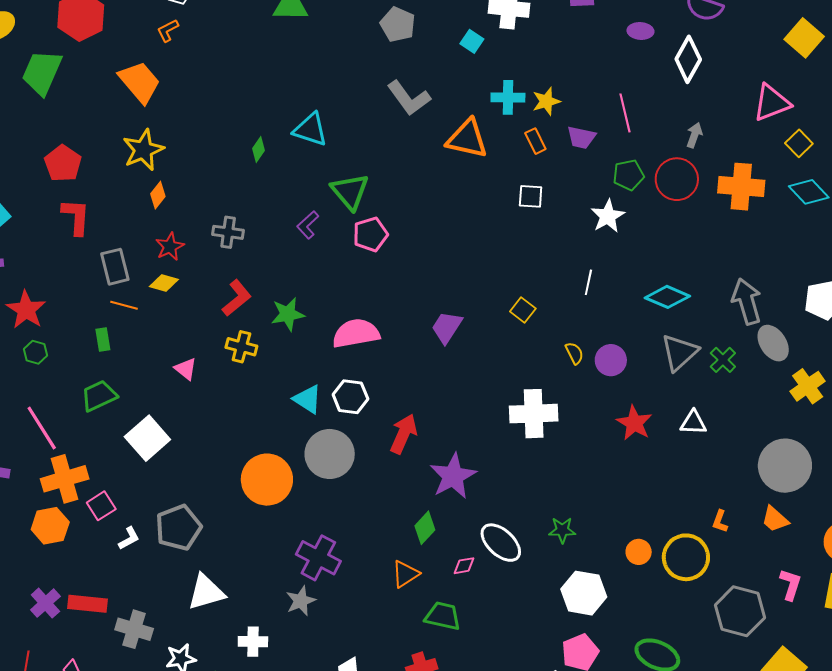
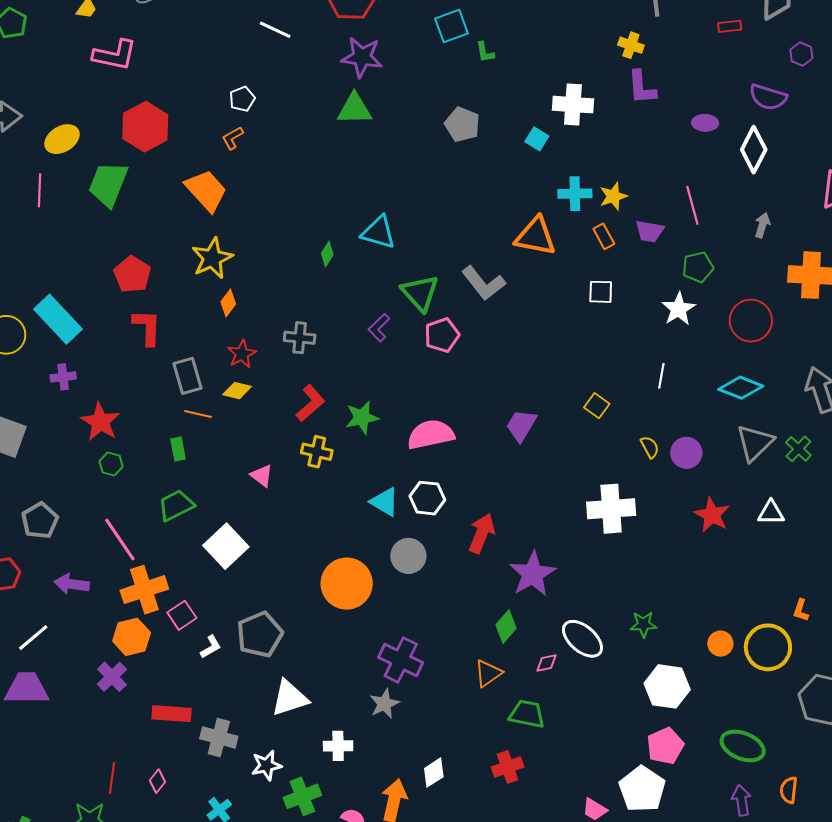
gray L-shape: (409, 98) -> (483, 283), moved
red circle: (677, 179) -> (751, 321), moved
gray circle: (330, 454) -> (408, 556), size x0.7
purple cross: (45, 603) -> (112, 677), moved

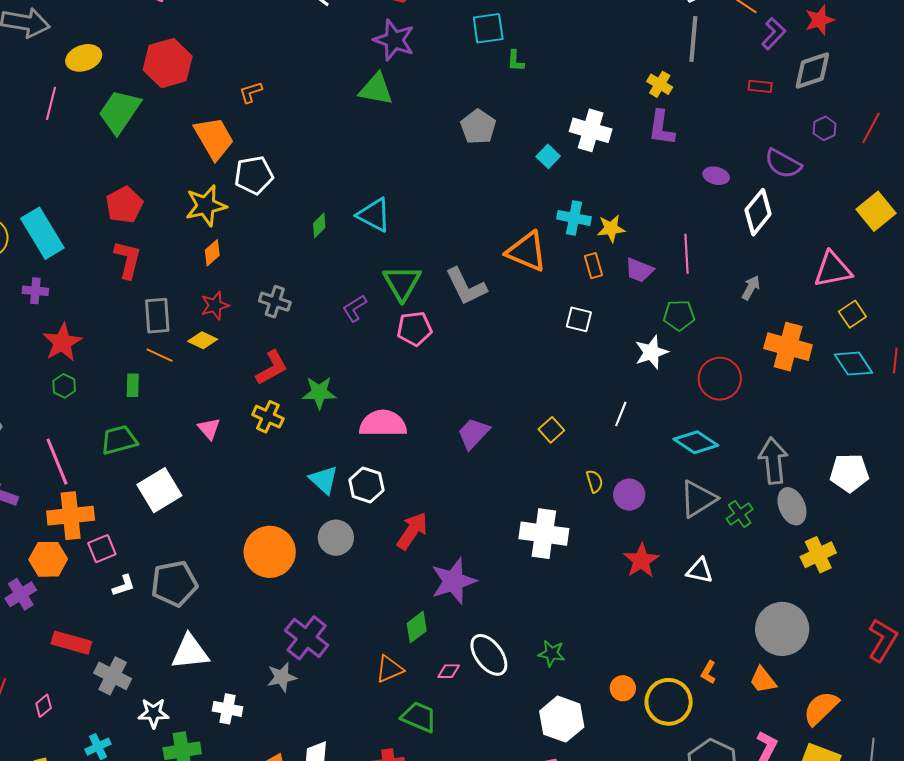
white pentagon: (242, 99) -> (254, 175), moved, size x1.5

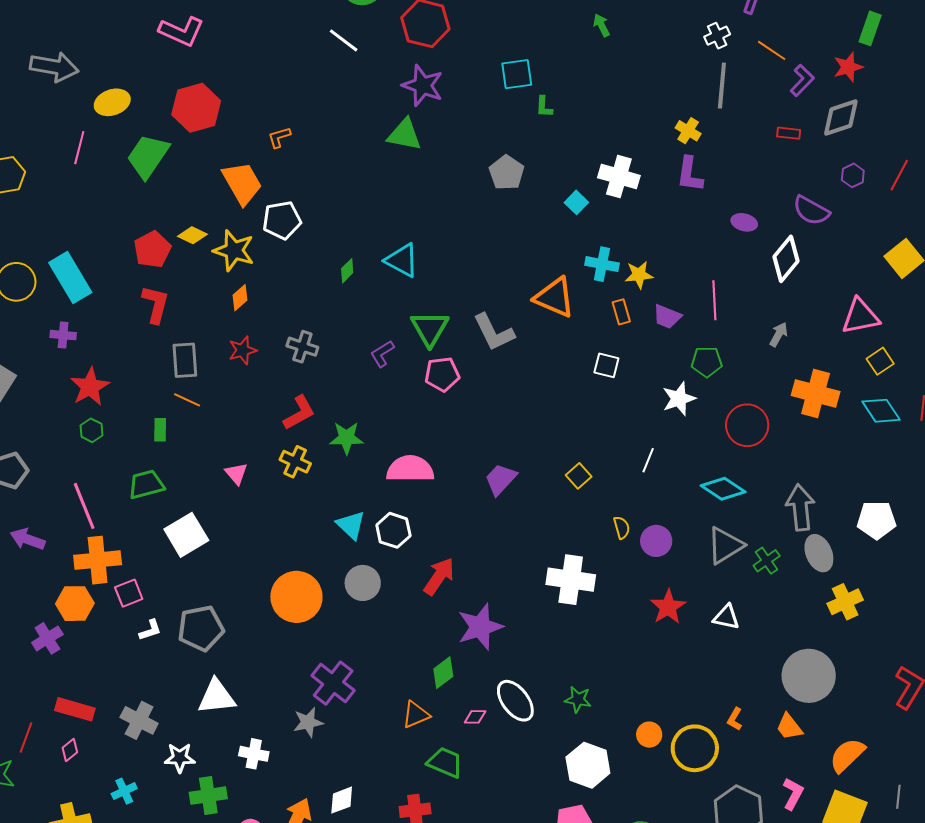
yellow star: (206, 206) -> (234, 250), turned 30
yellow diamond: (203, 340) -> (192, 235), moved
red rectangle: (71, 643) -> (75, 709), moved

